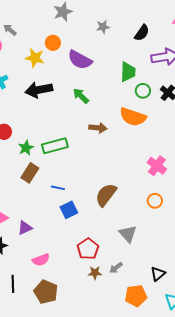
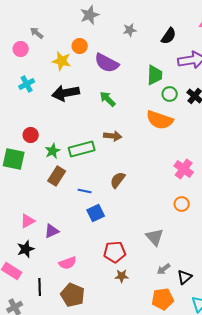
brown arrow: (98, 128) -> (113, 136), moved
brown semicircle: (106, 195) -> (118, 180), moved, size x0.7
red pentagon: (88, 249) -> (115, 252), turned 30
gray arrow: (116, 268) -> (164, 269), moved

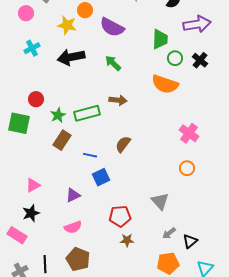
purple triangle: (52, 231) -> (73, 195), moved
black line: (40, 287) -> (45, 264), moved

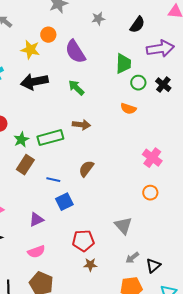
purple semicircle: (112, 27) -> (75, 52), turned 30
orange semicircle: (165, 84) -> (128, 109), size x0.6

